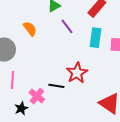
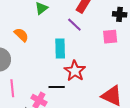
purple line: (67, 26) -> (74, 25), moved
cyan rectangle: (96, 38) -> (60, 48), moved

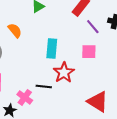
purple line: (74, 25) -> (93, 27), moved
pink square: (110, 37) -> (89, 52), moved

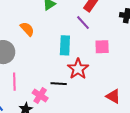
purple line: (93, 27) -> (83, 23), moved
red triangle: (98, 102) -> (113, 96), size x0.7

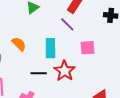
orange semicircle: (27, 29) -> (19, 44), moved
black line: (59, 84) -> (39, 73), moved

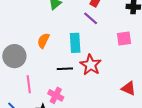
orange semicircle: (19, 44) -> (43, 41), turned -105
pink square: (88, 48) -> (124, 39), moved

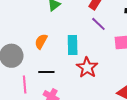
purple line: (91, 18) -> (98, 24), moved
black line: (65, 69) -> (46, 72), moved

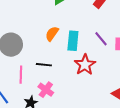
purple line: (98, 24) -> (101, 39), moved
orange semicircle: (41, 41) -> (52, 34), moved

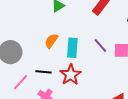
red star: (85, 65) -> (71, 75), moved
pink line: (21, 75) -> (21, 82), turned 42

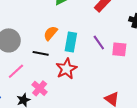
black line: (44, 72) -> (41, 53), moved

